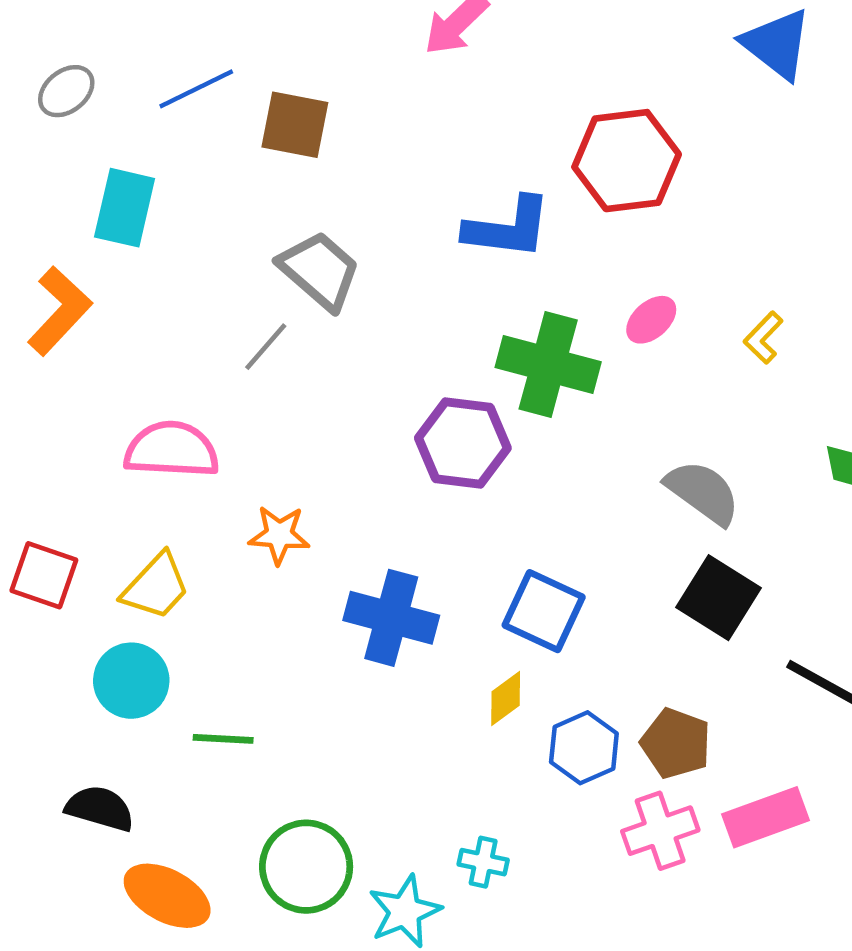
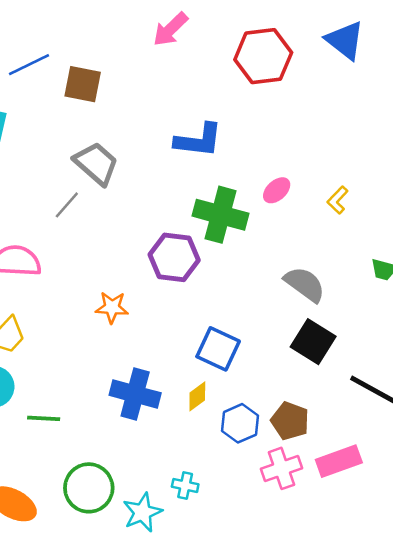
red hexagon: (627, 161) -> (263, 56), moved
orange star: (279, 535) -> (112, 307), moved
blue cross: (391, 618) -> (135, 394), moved

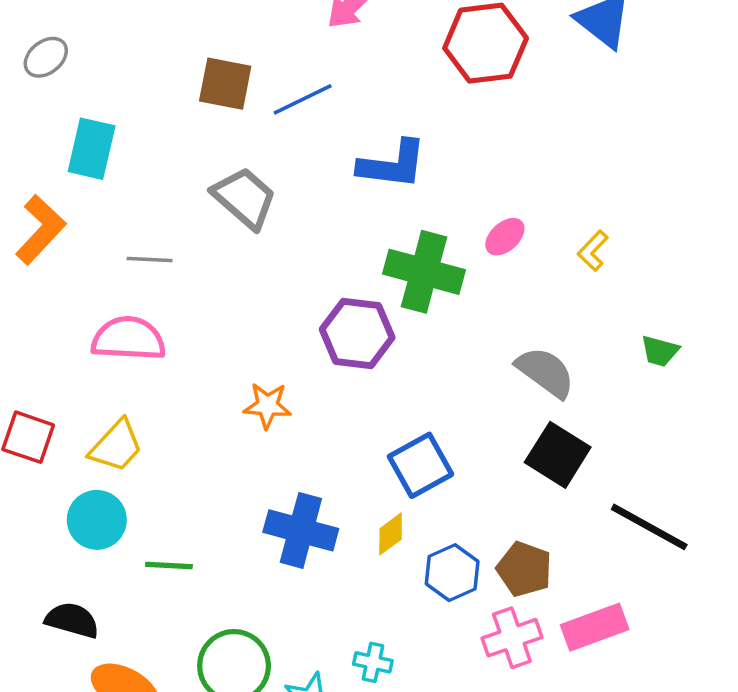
blue line: (29, 65) -> (303, 99), moved
gray line: (67, 205) -> (150, 260), moved, turned 52
blue square: (218, 349) -> (420, 465), turned 36

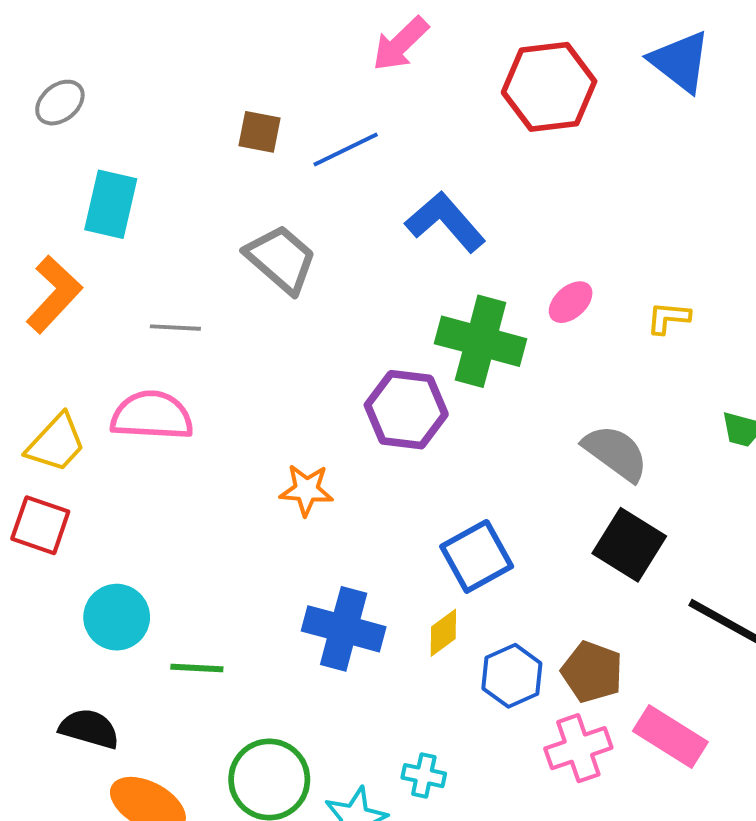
brown square: (225, 84) -> (259, 132), size x0.7
blue L-shape: (392, 165) -> (445, 222), turned -138
yellow L-shape: (593, 251) -> (668, 318), turned 51
yellow trapezoid: (116, 446) -> (56, 443), moved
pink rectangle: (595, 627) -> (670, 736), turned 52

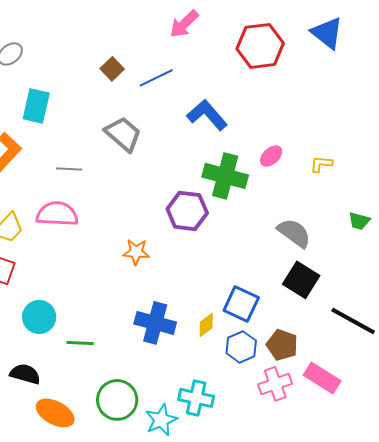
brown square: (259, 132) -> (112, 69), turned 35
blue square: (477, 556) -> (241, 304), moved, turned -36
cyan cross: (424, 776) -> (196, 398), size x1.6

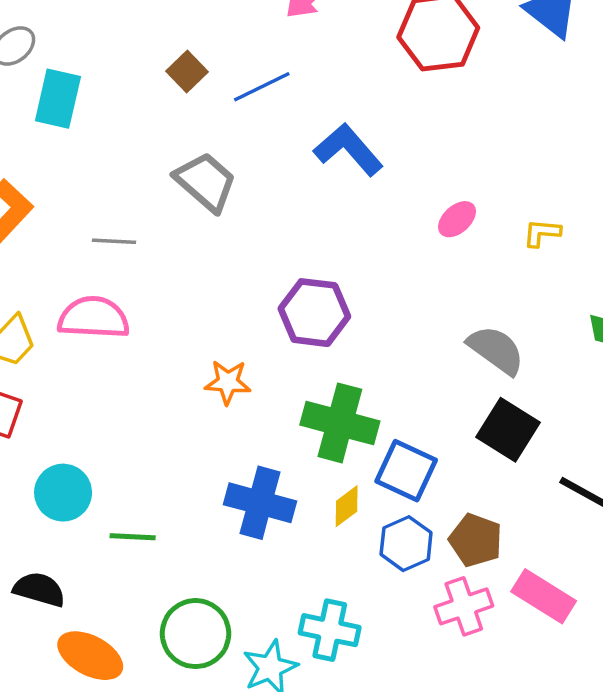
cyan rectangle: (36, 106) -> (58, 99), moved
green cross: (225, 176) -> (340, 423), moved

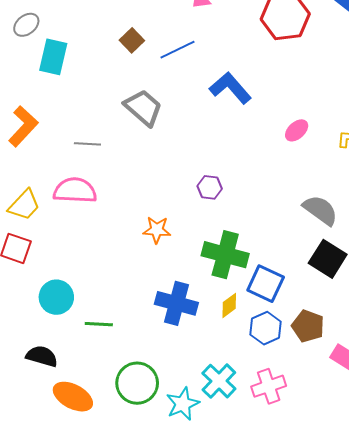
purple hexagon: (314, 313) -> (210, 187), size x0.6
pink cross: (464, 606) -> (269, 386), moved
cyan cross: (330, 630) -> (219, 381), turned 32

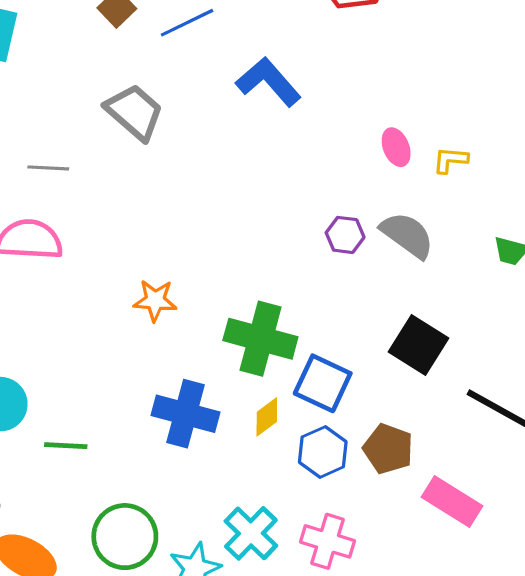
pink ellipse: (297, 130) -> (396, 147), moved, turned -70
purple hexagon: (210, 187) -> (345, 235), moved
gray semicircle: (320, 210) -> (407, 235), moved
pink cross: (269, 386) -> (327, 541), turned 36

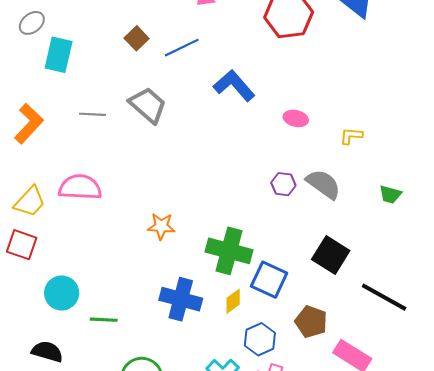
pink ellipse: (396, 147) -> (296, 118), moved, turned -55
gray line: (48, 168) -> (92, 114), moved
blue hexagon: (323, 452) -> (260, 339), moved

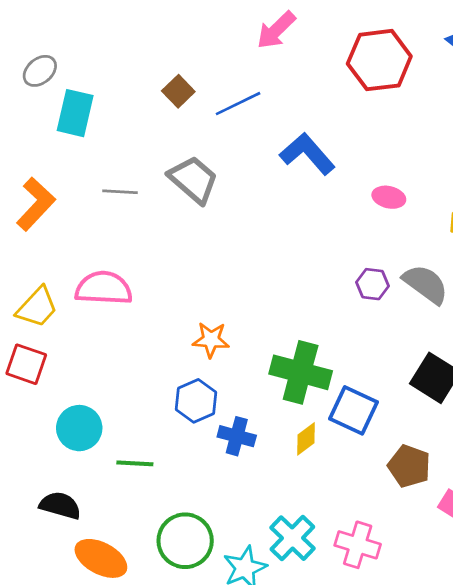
blue cross: (181, 299) -> (237, 436), size x0.7
blue hexagon: (260, 339) -> (196, 401), moved

